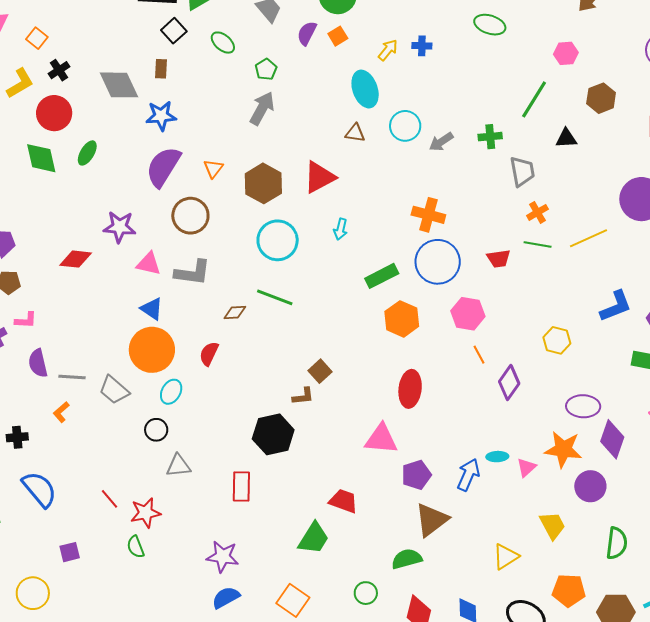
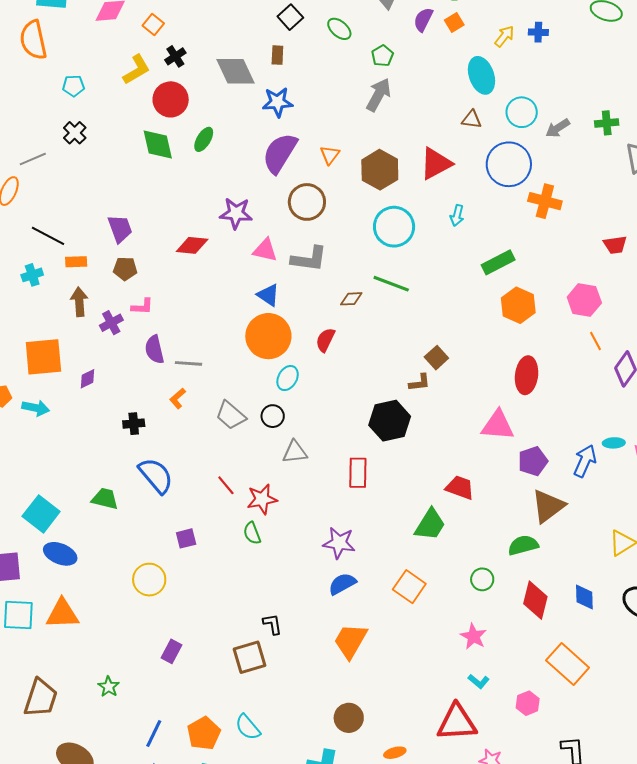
blue circle: (438, 262) -> (509, 164), moved
gray trapezoid: (114, 390) -> (231, 415), moved

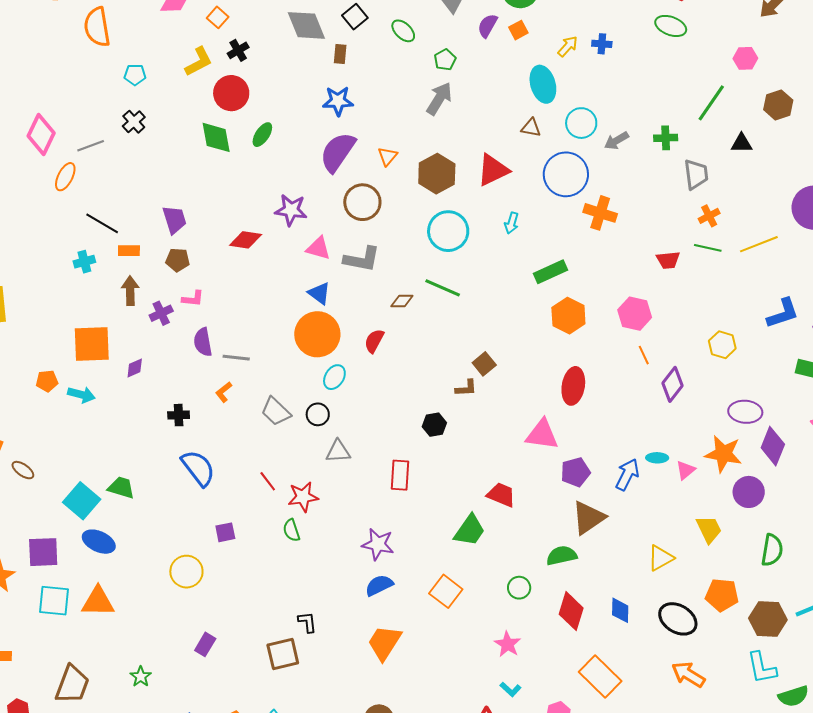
gray diamond: (235, 71) -> (306, 25), moved
black hexagon: (390, 421) -> (434, 425), size x0.6
green trapezoid: (105, 499) -> (121, 488), moved

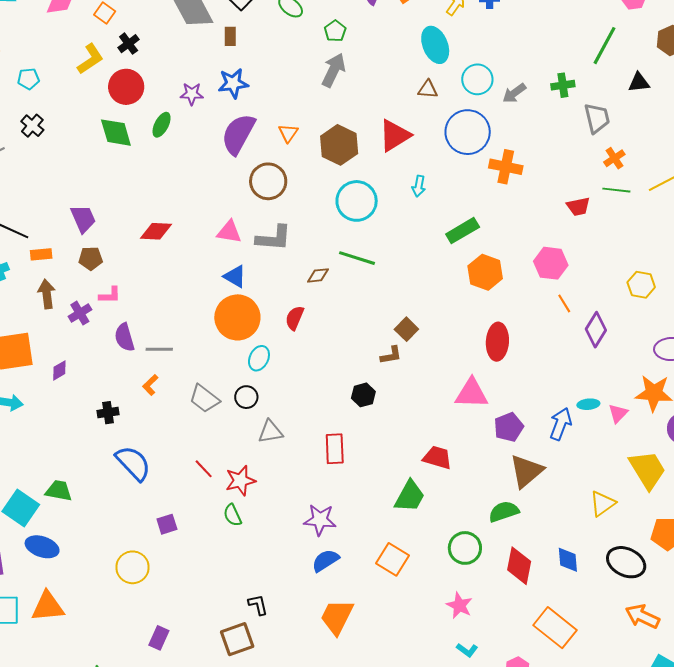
purple star: (291, 210) -> (192, 94), moved, size x0.7
yellow trapezoid: (709, 529) -> (648, 470), size x1.4
green circle: (519, 588) -> (465, 548), size x1.4

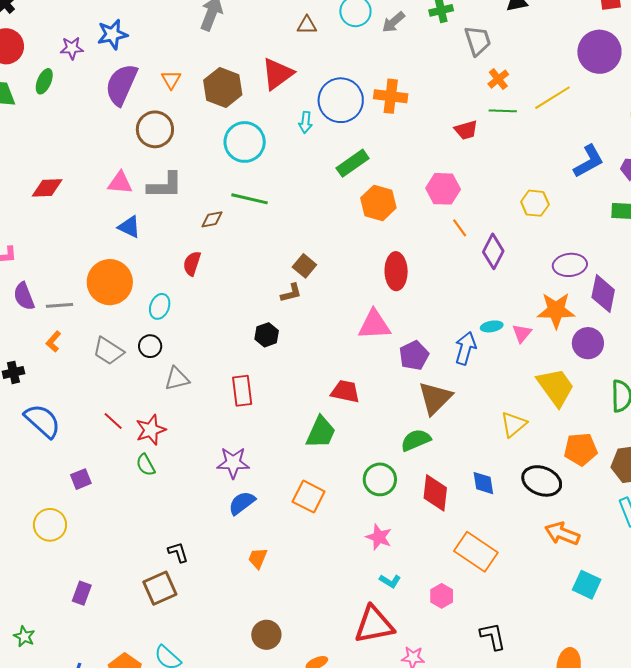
blue circle: (468, 132) -> (341, 100), moved
orange circle: (237, 317) -> (110, 282), moved
orange trapezoid: (337, 617) -> (258, 558), size x0.6

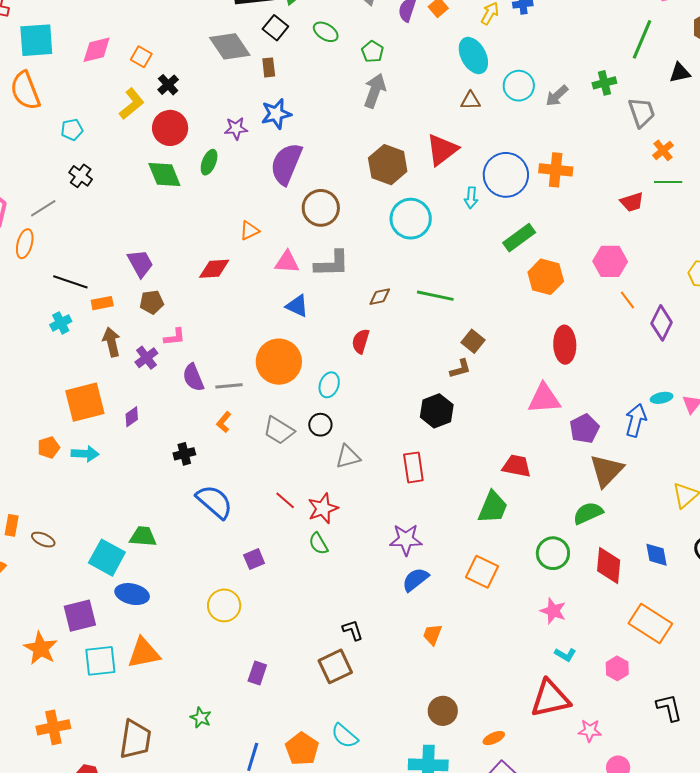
orange triangle: (171, 80) -> (249, 231), moved, turned 35
green line: (250, 199) -> (435, 296), moved
black hexagon: (267, 335) -> (437, 411), size x1.4

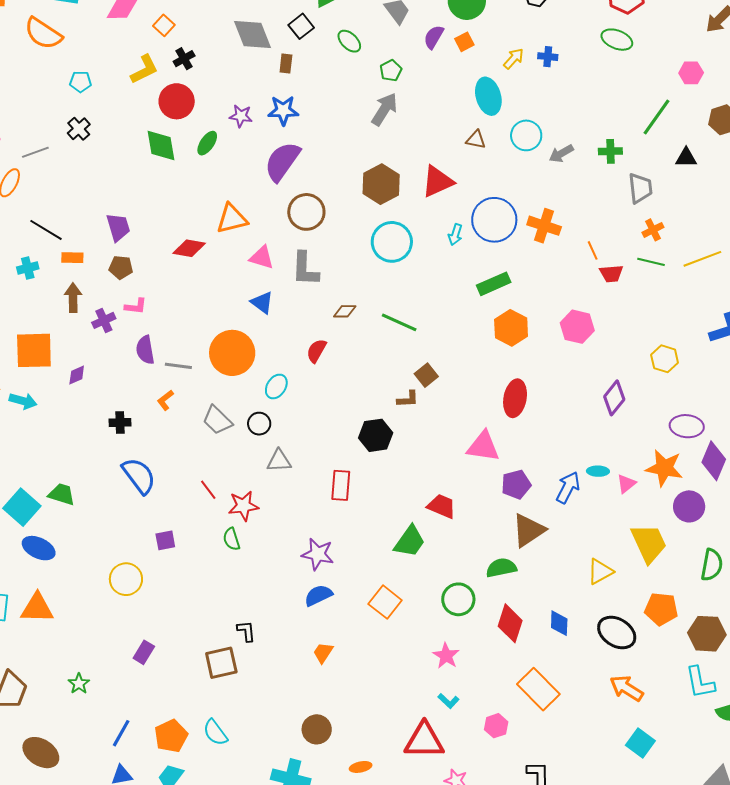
orange semicircle: (25, 91) -> (43, 33), turned -48
orange triangle: (249, 231) -> (232, 219), size x1.6
gray L-shape: (332, 264) -> (305, 269), turned 81
orange line: (627, 300) -> (593, 250), moved

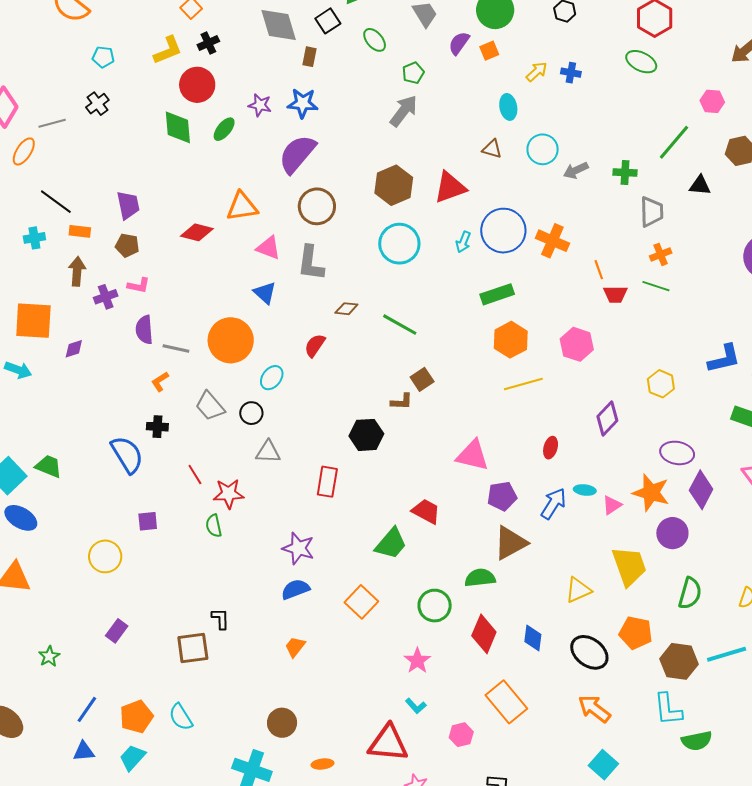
cyan ellipse: (488, 96) -> (508, 107), size x0.7
yellow line: (702, 259) -> (523, 384), moved
red ellipse: (515, 398) -> (551, 448), moved, size x0.6
black cross: (120, 423) -> (157, 427), moved

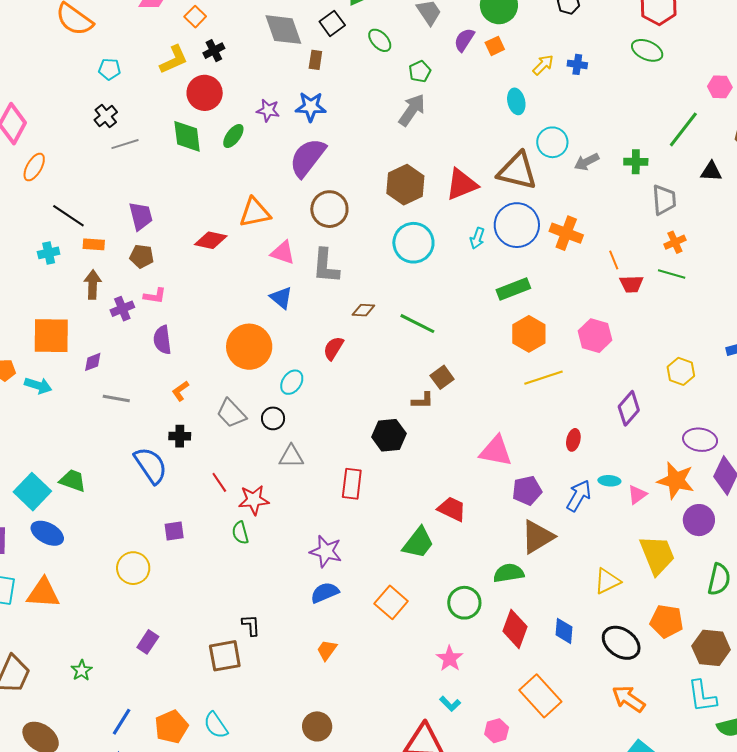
gray line: (52, 123) -> (125, 144), moved
brown triangle: (492, 149) -> (517, 171), moved, size x2.0
gray line: (176, 348) -> (116, 399), moved

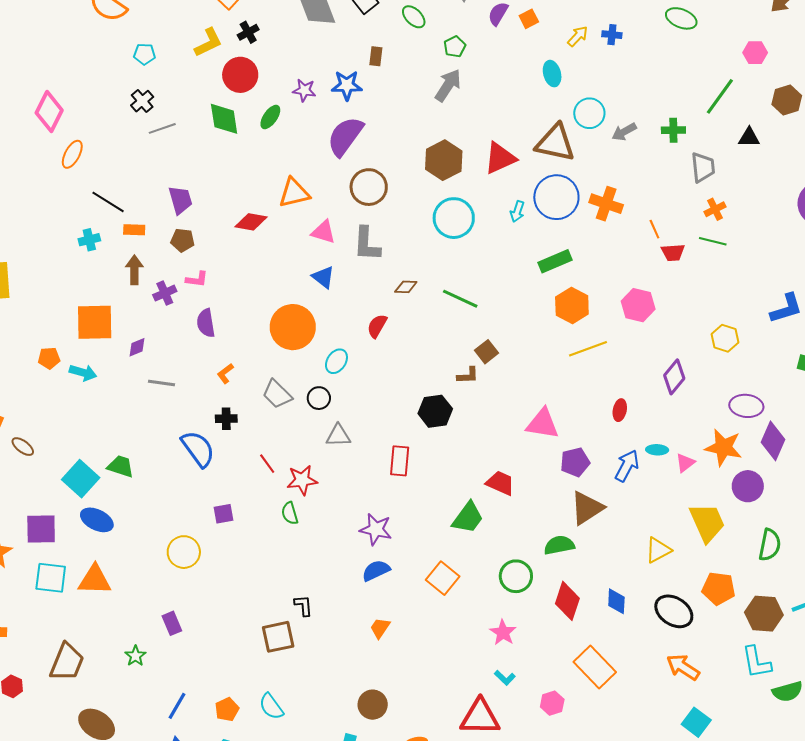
brown rectangle: (315, 60) -> (376, 56), moved
purple rectangle: (148, 642) -> (172, 623), moved, turned -55
orange pentagon: (171, 727) -> (227, 709), size x0.7

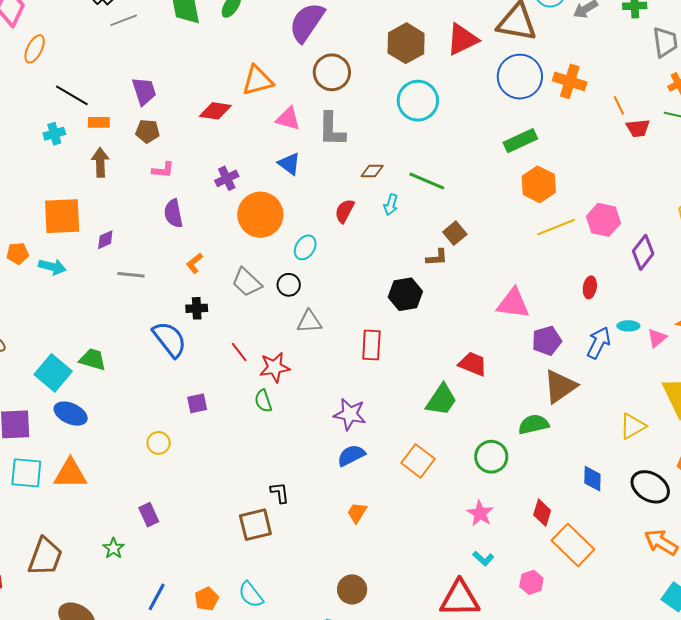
cyan arrow: (517, 211) -> (391, 205), moved
purple cross: (165, 293) -> (227, 178), moved
pink hexagon: (638, 305) -> (603, 220), moved
yellow circle: (184, 552) -> (159, 443), size x0.7
red diamond: (567, 601) -> (542, 513), moved, size x0.7

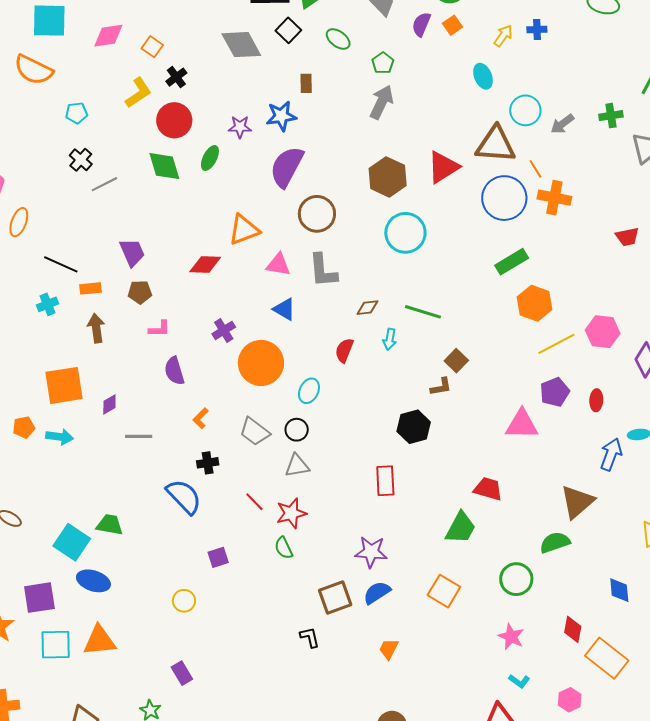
orange line: (619, 105) -> (535, 169), moved
gray triangle: (309, 322) -> (297, 466), moved
purple pentagon: (547, 341) -> (555, 392), moved
brown square: (255, 525) -> (335, 597), moved

